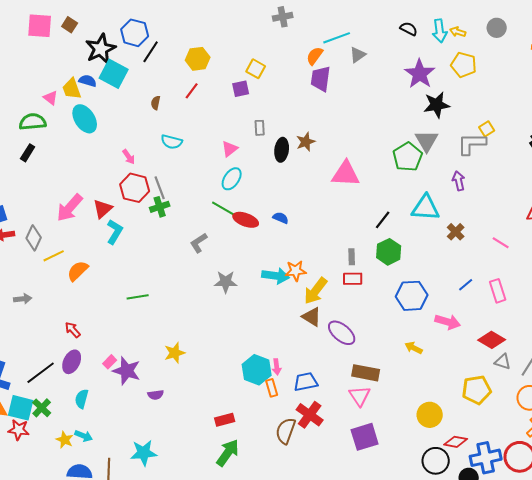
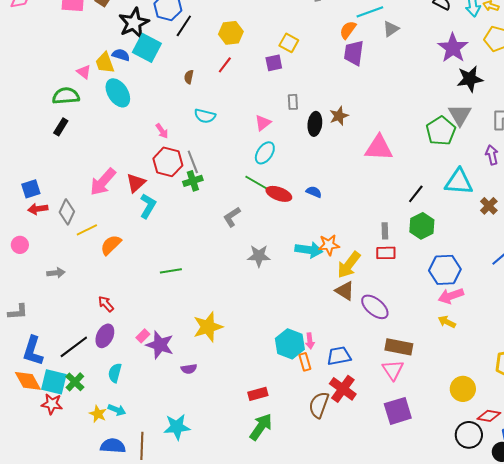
pink arrow: (448, 322) -> (451, 296), moved, turned 145
yellow star: (175, 353) -> (208, 327), size x1.4

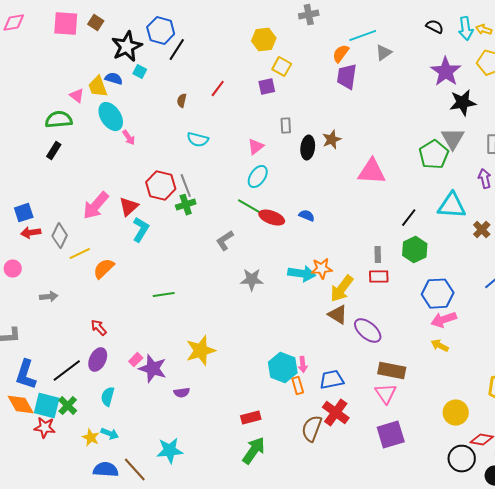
yellow hexagon: (231, 33) -> (264, 40), moved
cyan square: (147, 48) -> (140, 72), size x0.5
pink arrow: (162, 131) -> (129, 138), moved
brown line: (142, 446) -> (135, 470), turned -44

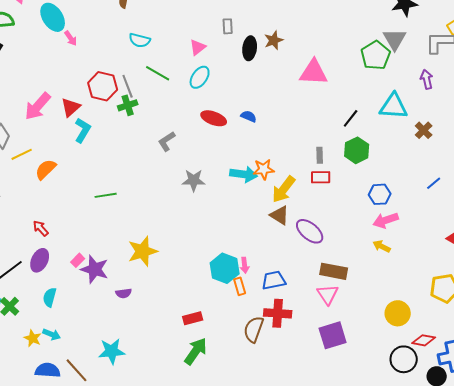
green line: (250, 207) -> (158, 73), moved
blue hexagon: (438, 294) -> (380, 194), size x0.7
red cross: (336, 413) -> (278, 313), turned -32

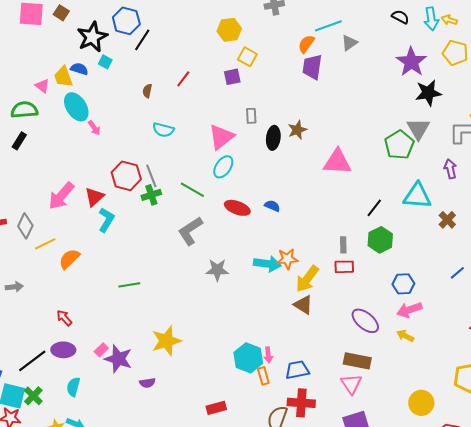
pink triangle: (198, 47) -> (221, 137), size x1.6
green line: (158, 73) -> (192, 190), moved
gray L-shape: (167, 141) -> (190, 231), size x1.4
purple ellipse: (310, 231) -> (365, 321), moved
purple ellipse: (40, 260) -> (63, 350), turned 65

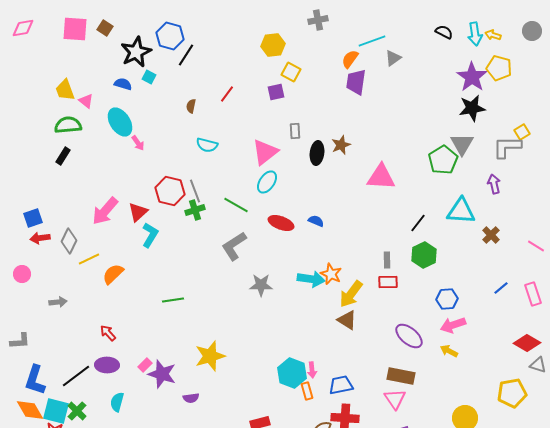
purple star: (411, 62) -> (472, 77), moved
yellow trapezoid: (63, 77) -> (65, 90), moved
orange star: (287, 259) -> (331, 274), turned 30

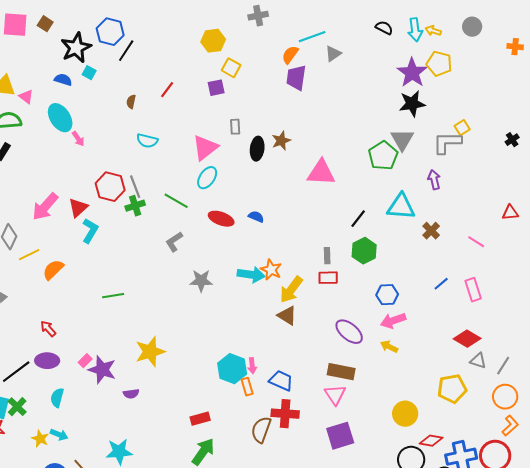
gray L-shape: (234, 246) -> (174, 242), size x0.7
blue trapezoid: (341, 385) -> (281, 381), turned 35

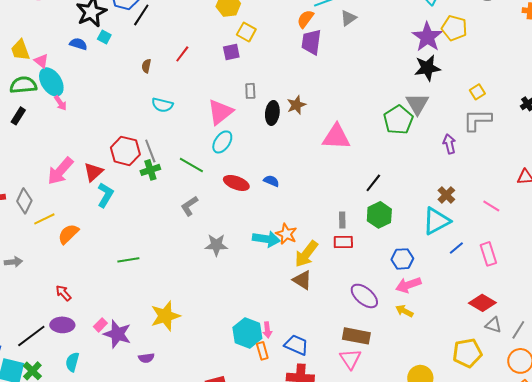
cyan ellipse: (60, 118) -> (51, 82), moved
pink arrow: (78, 139) -> (60, 103), moved
gray L-shape: (447, 143) -> (477, 120), moved
cyan triangle: (401, 207) -> (436, 221), moved, turned -32

